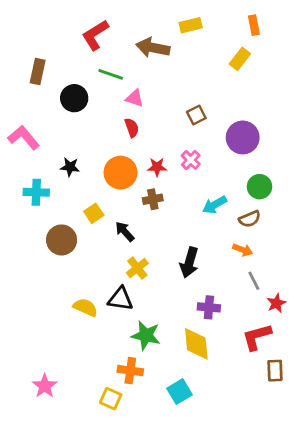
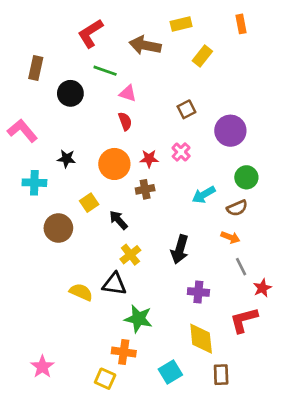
yellow rectangle: (240, 59) -> (202, 56), moved
yellow diamond: (196, 344) -> (201, 339), moved
brown rectangle: (275, 371) -> (221, 375), moved

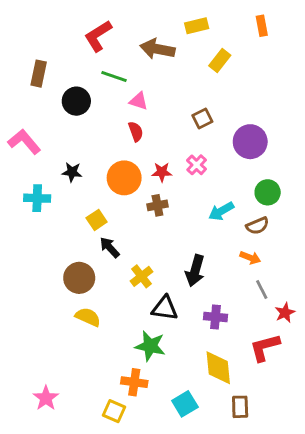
black arrow: (118, 220) -> (110, 247), moved
brown circle: (58, 228) -> (79, 278), moved
black triangle: (114, 284) -> (165, 308), moved

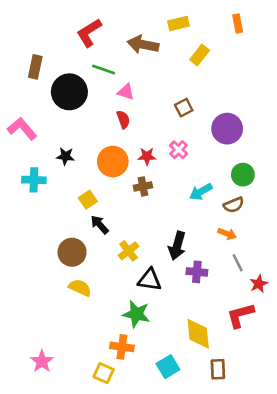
black circle: (76, 101) -> (69, 92), size x1.4
purple cross: (215, 317) -> (197, 272), moved

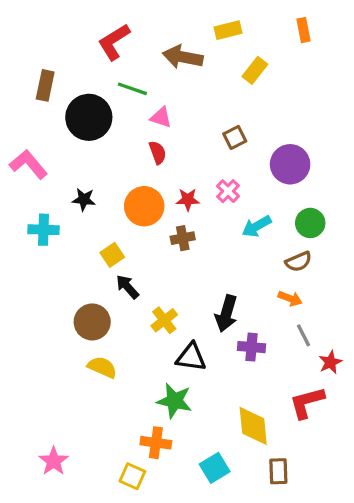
cyan arrow: (201, 192) -> (257, 226), moved

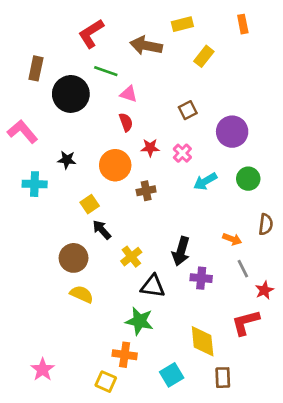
red star: (188, 200) -> (150, 148), moved
brown semicircle: (298, 262) -> (266, 224), moved, turned -60

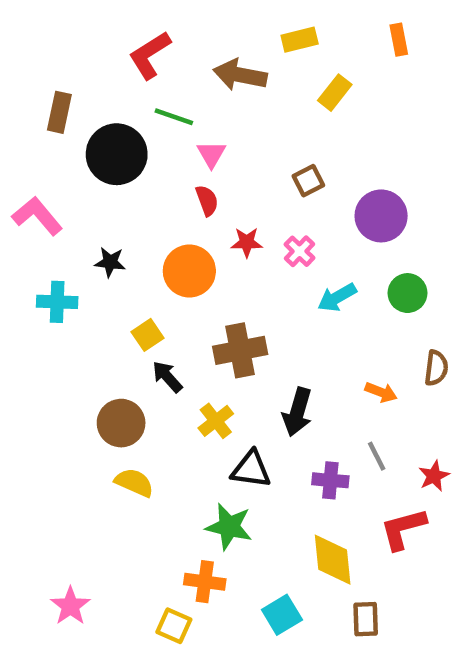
pink triangle: (129, 94) -> (211, 154), turned 42
brown cross: (146, 191) -> (240, 350), moved, size x1.6
gray line: (243, 269) -> (377, 456), moved
purple cross: (201, 278) -> (330, 480), moved

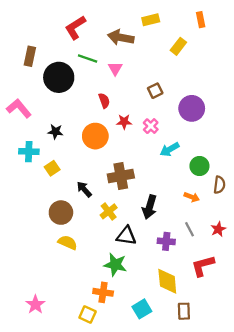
yellow rectangle: (335, 93) -> (178, 46), moved
pink triangle: (211, 154) -> (115, 68), moved
green circle: (408, 293) -> (199, 166), moved
yellow square: (147, 335) -> (52, 168), moved
red star: (434, 476) -> (218, 229), moved

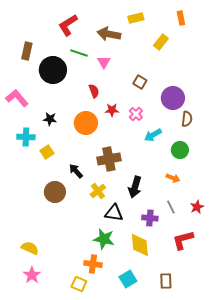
brown square: (155, 91) -> (140, 82), turned -32
brown semicircle: (219, 185) -> (187, 119), moved
yellow semicircle: (68, 242) -> (30, 248), moved
yellow diamond: (167, 281) -> (140, 245), moved

